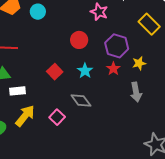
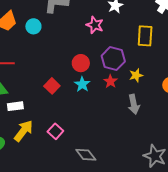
yellow rectangle: (149, 24) -> (145, 36), turned 50
red circle: (79, 40) -> (81, 63), moved
gray diamond: (81, 100) -> (86, 155), moved

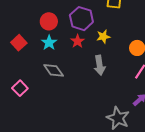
gray diamond: (86, 155) -> (54, 70), moved

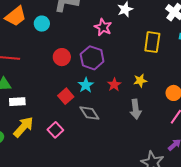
purple hexagon: (81, 19) -> (92, 58), moved
red circle: (49, 21) -> (62, 57), moved
red square: (19, 43) -> (66, 96), moved

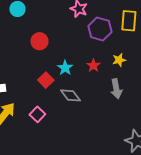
purple hexagon: (92, 58) -> (100, 29), moved

